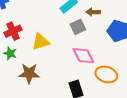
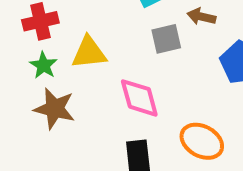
green star: (10, 53) -> (43, 65), moved
pink diamond: (83, 56) -> (139, 98), moved

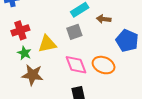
gray square: (166, 39) -> (74, 32), moved
orange ellipse: (202, 141) -> (104, 65), moved

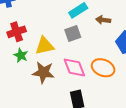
brown star: (32, 75) -> (43, 72), moved

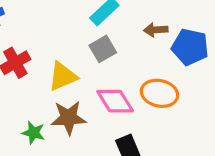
brown arrow: (103, 20) -> (156, 30), moved
green star: (21, 55) -> (33, 133), moved

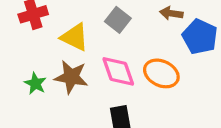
gray square: (103, 49) -> (118, 20), turned -35
yellow triangle: (63, 76) -> (75, 37), turned 36

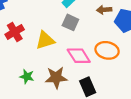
yellow triangle: (75, 37) -> (45, 40), turned -30
brown star: (71, 77) -> (56, 77), moved

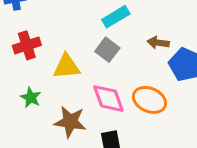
green star: (27, 77) -> (31, 98), moved

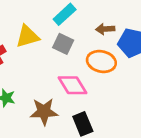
yellow triangle: (67, 67) -> (27, 36), moved
orange ellipse: (149, 100) -> (101, 61), moved

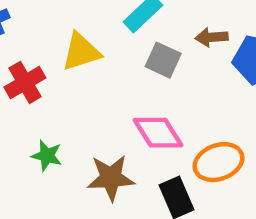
gray square: (63, 44) -> (163, 60), moved
orange ellipse: (101, 61) -> (218, 162), moved, turned -32

